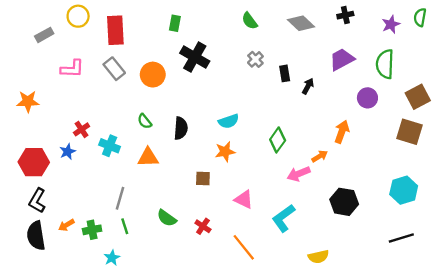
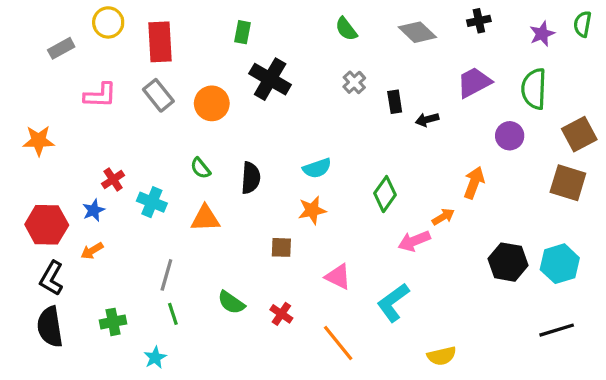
black arrow: (308, 86) -> (427, 120), turned -133
black hexagon: (344, 202) -> (508, 262), moved
orange arrow: (66, 225) -> (92, 251), moved
green cross: (92, 230) -> (113, 322), moved

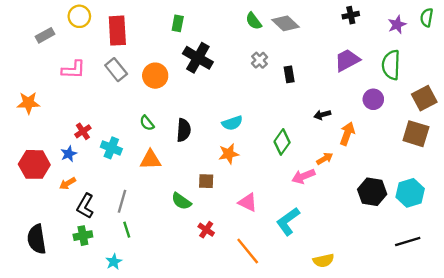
gray diamond: (417, 32) -> (286, 23), moved
black arrow: (427, 120) -> (322, 115), moved
black L-shape: (52, 278) -> (85, 206), moved
green semicircle: (231, 303) -> (181, 201), moved

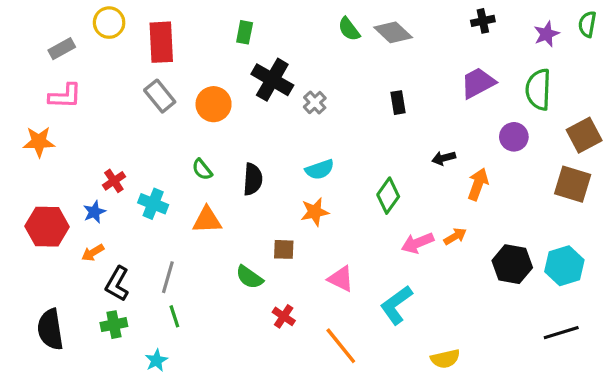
gray cross: (260, 60) -> (315, 103), moved
pink L-shape: (73, 70) -> (65, 96), moved
orange arrow: (325, 159) -> (455, 236), moved

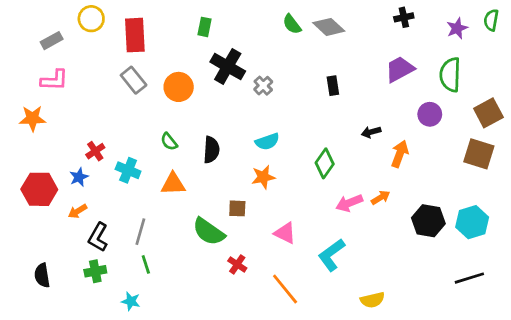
green semicircle: (249, 277) -> (209, 232), size x1.4
black semicircle: (50, 329) -> (42, 275), size x0.7
cyan star: (156, 360) -> (131, 301), turned -30

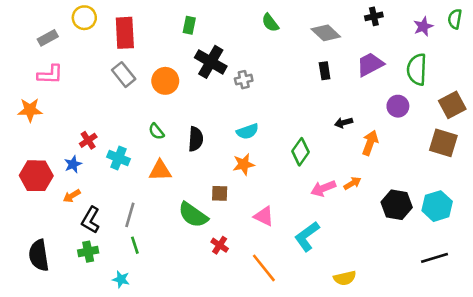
gray diamond: (329, 27) -> (326, 33), moved
gray cross: (263, 86) -> (244, 80), turned 30
black rectangle: (333, 86) -> (325, 71), moved
black semicircle: (42, 275) -> (39, 255), size x1.4

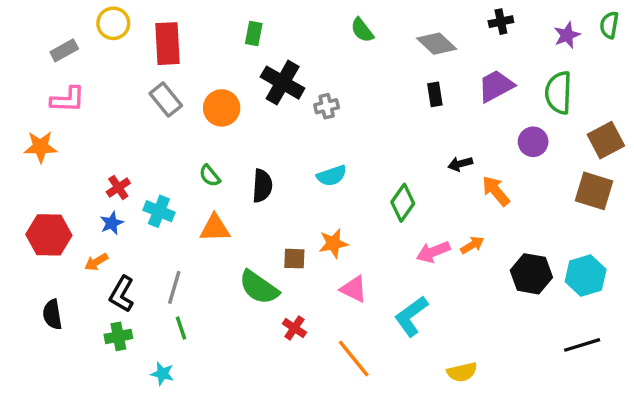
orange arrow: (370, 143) -> (496, 191), turned -60
blue star: (73, 164) -> (112, 223), moved
orange star: (244, 164) -> (333, 243), moved
black semicircle: (39, 255) -> (52, 314), moved, size x0.7

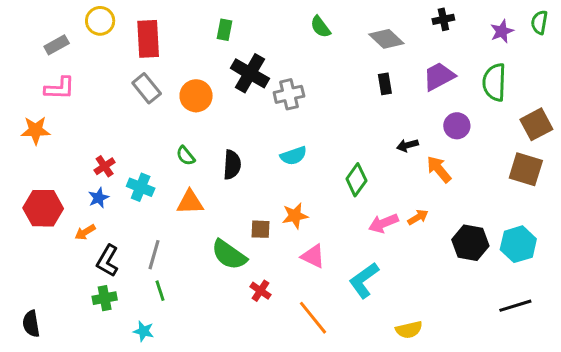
gray cross: (327, 106) -> (289, 94), size x1.4
purple circle: (533, 142) -> (457, 126), moved
black semicircle: (52, 314) -> (31, 324), moved

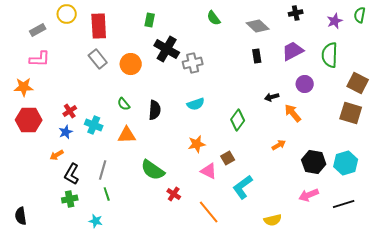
brown square: (536, 124) -> (358, 83), turned -35
red hexagon: (43, 208) -> (29, 120), moved
pink arrow: (383, 223) -> (309, 195), moved
brown square: (260, 229) -> (228, 158), moved, turned -32

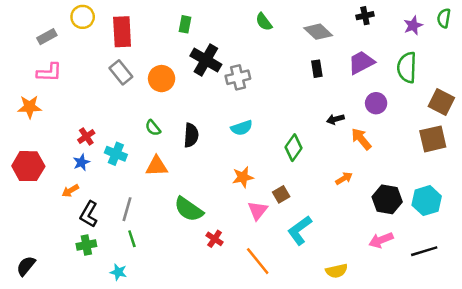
brown square: (351, 113) -> (433, 139), turned -30
red hexagon: (29, 120) -> (28, 166), moved
pink triangle: (209, 171) -> (258, 210), turned 42
black semicircle: (21, 216) -> (26, 266), turned 48

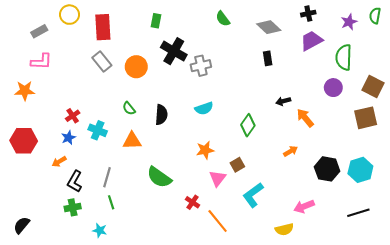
purple trapezoid: (361, 63) -> (311, 41), moved
purple circle: (376, 103) -> (333, 88), moved
red cross: (215, 239) -> (193, 202), moved
pink arrow: (381, 240) -> (304, 206), moved

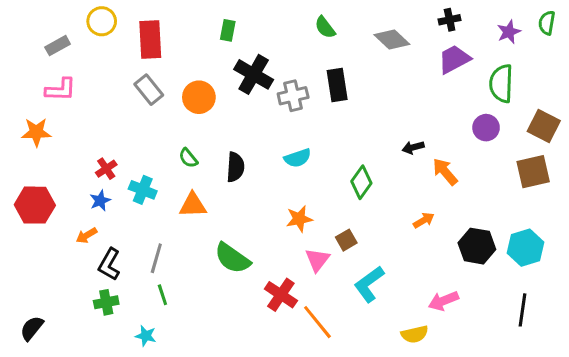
black rectangle: (268, 58) -> (337, 85), moved, size x1.5
red cross: (193, 202) -> (281, 295), size x1.5
black line: (358, 213) -> (522, 310), turned -65

